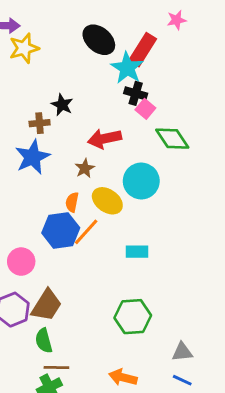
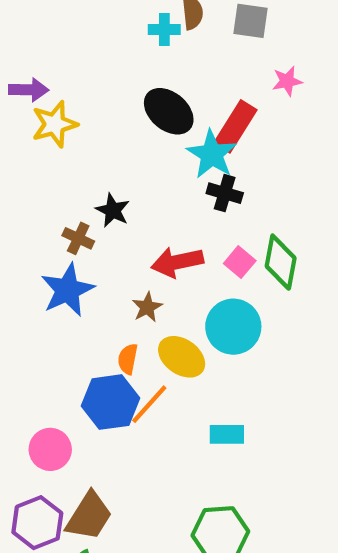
pink square: (145, 109) -> (240, 262), moved
brown cross: (40, 123) -> (78, 238), turned 30
green diamond: (172, 139) -> (281, 262), turned 44

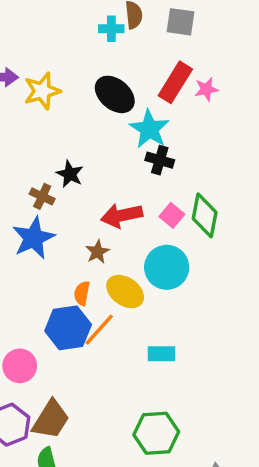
pink star: (287, 81) -> (206, 89), moved
yellow star: (55, 124) -> (42, 91), moved
red rectangle: (235, 126) -> (175, 82), moved

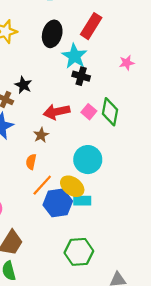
pink star: (206, 89) -> (127, 63), moved
black ellipse: (115, 94) -> (52, 34), turned 65
cyan circle: (167, 267) -> (88, 160), moved
yellow ellipse: (125, 292) -> (72, 186), moved
blue hexagon: (68, 328) -> (58, 203), moved

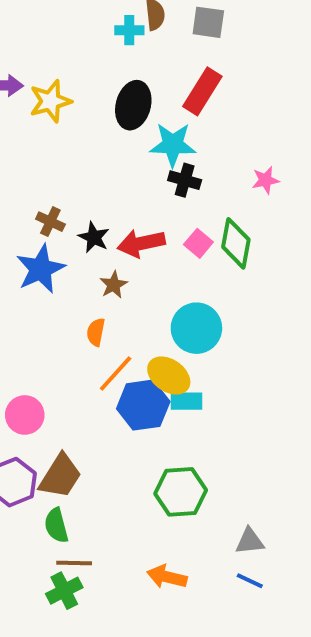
cyan star: (74, 56) -> (173, 145), turned -30
pink star: (127, 63) -> (265, 180), moved
black star: (23, 85) -> (94, 237), moved

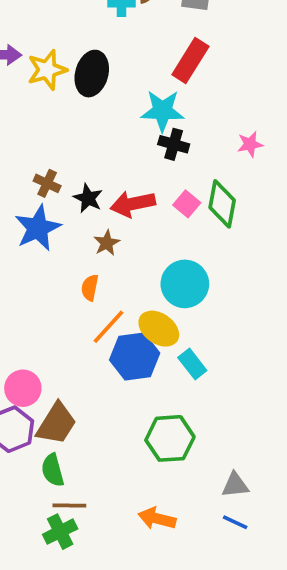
black ellipse: (133, 105) -> (92, 74), moved
cyan rectangle: (187, 401) -> (192, 364), moved, turned 52
pink circle: (25, 415) -> (23, 388), moved

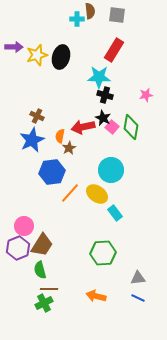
black star: (88, 198) -> (103, 118), moved
orange semicircle: (90, 288) -> (60, 136), moved
blue hexagon: (135, 357) -> (52, 172), moved

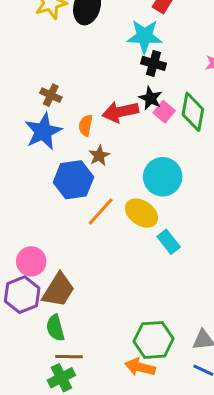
brown star: (69, 148) -> (99, 156), moved
green hexagon: (103, 253) -> (154, 340), moved

